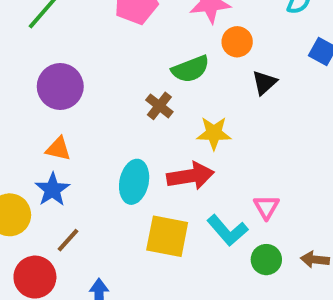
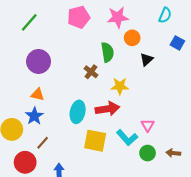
green semicircle: (190, 69) -> (107, 52), turned -78

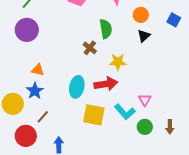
orange circle: (132, 38) -> (141, 15), moved
purple circle: (39, 61) -> (27, 30), moved
brown arrow: (173, 153) -> (170, 127), turned -96

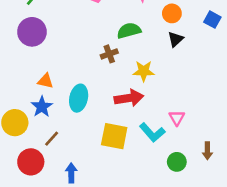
green semicircle: (106, 29) -> (129, 31), turned -96
brown cross: (90, 48) -> (109, 54), turned 32
cyan ellipse: (77, 87) -> (79, 98), moved
green circle: (145, 127) -> (177, 162), moved

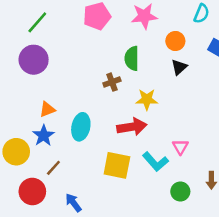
green semicircle: (129, 31) -> (132, 58), turned -75
orange triangle: (45, 81) -> (47, 109), turned -35
blue arrow: (71, 173) -> (73, 203), turned -36

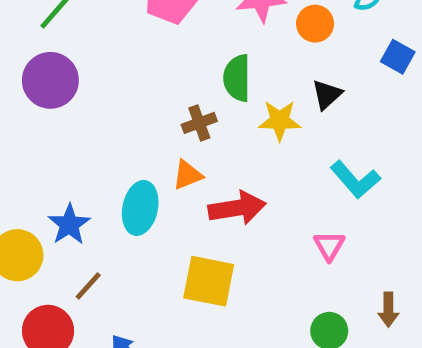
orange circle: (175, 41) -> (315, 24), moved
yellow star: (147, 99) -> (280, 121), moved
orange triangle: (47, 109) -> (187, 175), moved
cyan L-shape: (155, 162) -> (355, 180), moved

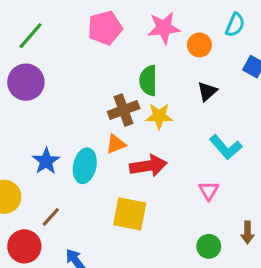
yellow star: (280, 121) -> (159, 116), moved
brown cross: (199, 123) -> (124, 110), size x1.4
blue star: (69, 225) -> (46, 161), moved

